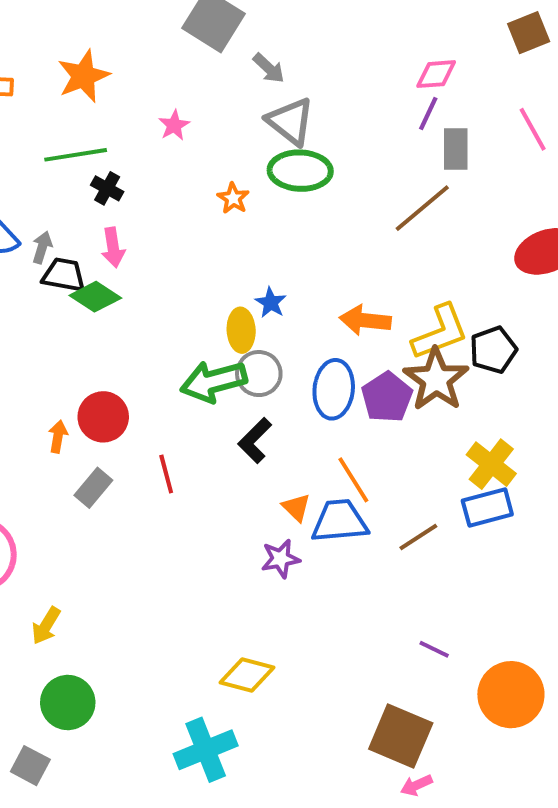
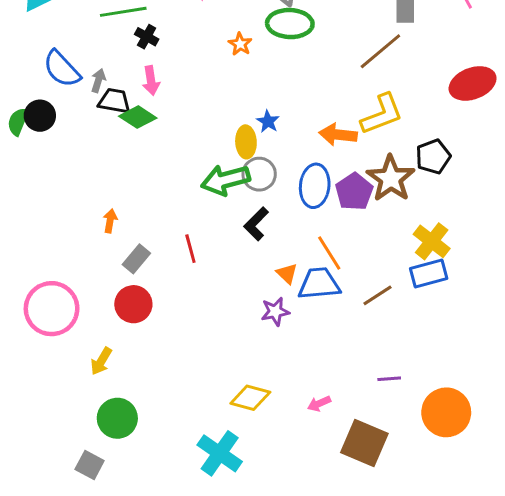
yellow L-shape: (440, 332) -> (382, 114), moved
red circle: (103, 417) -> (133, 304), moved
purple line: (434, 649) -> (389, 379), turned -30
cyan cross: (206, 750) -> (220, 453), turned -33
pink arrow: (416, 785) -> (319, 404), moved

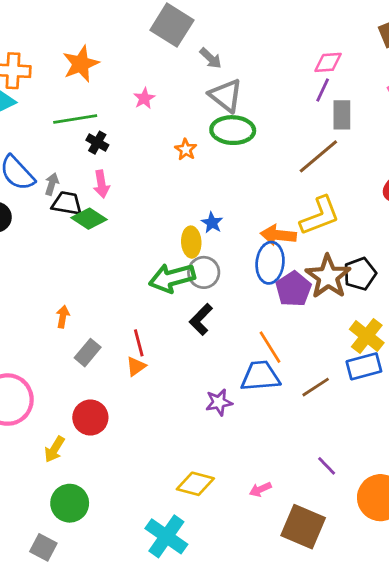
black pentagon: (433, 157) -> (360, 274), moved
blue ellipse: (315, 186) -> (270, 263), moved
orange triangle: (287, 274) -> (136, 366), moved, turned 40
red circle: (133, 304) -> (90, 418), moved
purple line: (389, 379) -> (327, 466), turned 50

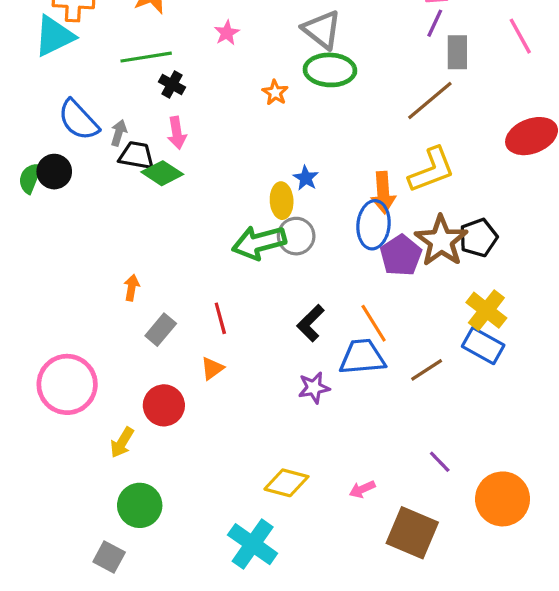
orange arrow: (278, 235) -> (383, 193), turned -100
black L-shape: (201, 319) -> (311, 323), moved
orange triangle: (136, 366) -> (212, 368), moved
blue rectangle: (364, 366) -> (483, 346), turned 44

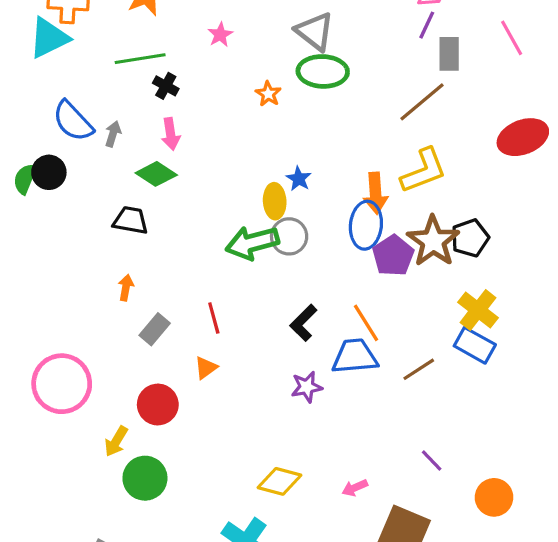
black trapezoid: (136, 155) -> (131, 220), moved
orange circle: (503, 499) -> (494, 497), size x0.7
green circle: (140, 505) -> (145, 478), moved

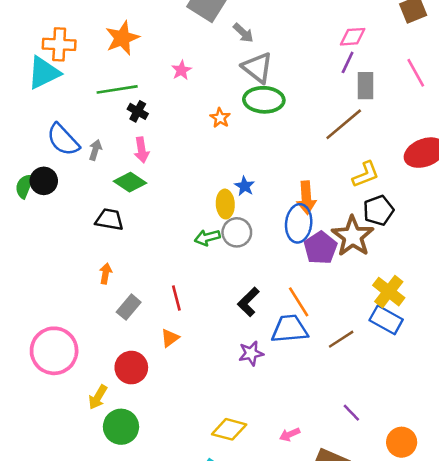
yellow L-shape: (424, 171) -> (366, 174), moved, size x0.7
black pentagon: (470, 238) -> (378, 210), moved
green arrow: (252, 243) -> (207, 238), size x0.6

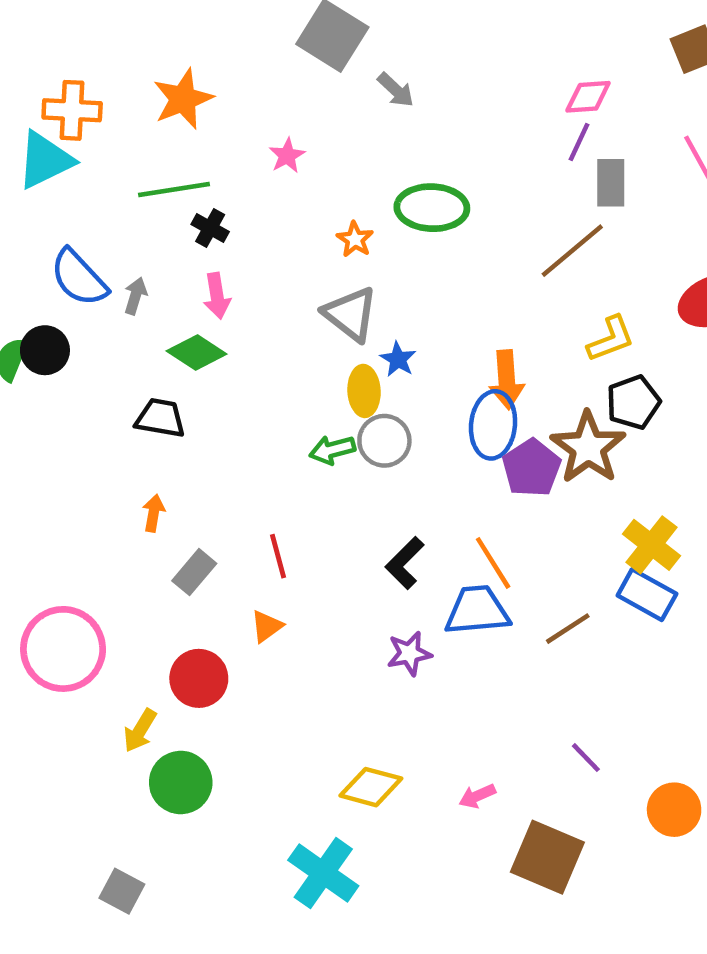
gray triangle: (257, 68) -> (350, 314), moved

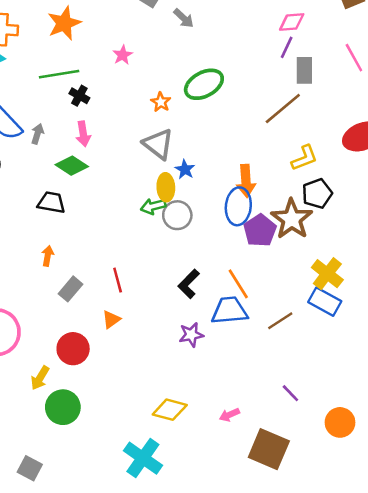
green ellipse: (432, 208) -> (204, 84), turned -30
green arrow: (332, 450) -> (153, 206), moved

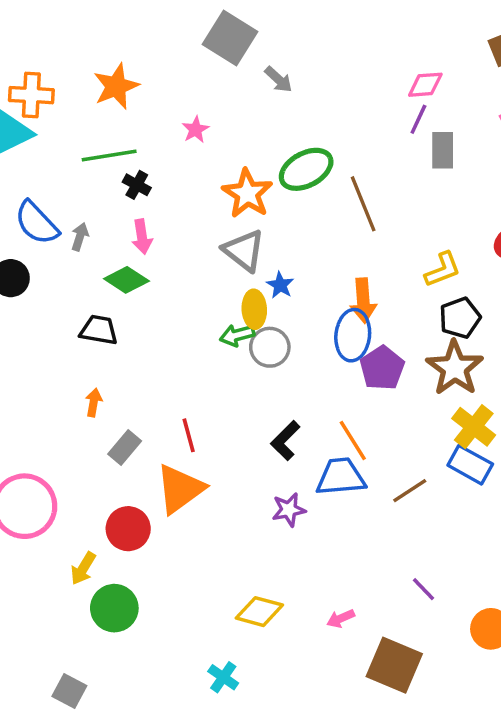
orange star: (161, 102) -> (247, 193), size x1.8
brown line: (283, 108) -> (363, 204), moved, turned -72
brown star: (292, 219) -> (455, 368), moved
orange triangle: (111, 319) -> (180, 489), size x2.0
cyan cross: (143, 458) -> (223, 677), size x0.6

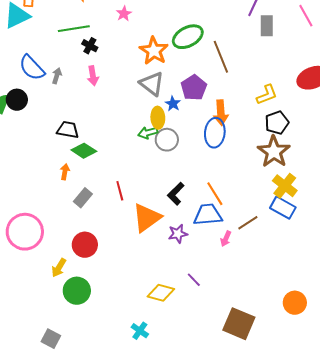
green diamond: (126, 280) -> (84, 151), moved
purple pentagon: (382, 368) -> (194, 88), moved
orange triangle: (180, 489) -> (147, 218), moved
purple line: (424, 589) -> (194, 280), moved
pink arrow: (341, 618) -> (226, 239), moved, turned -42

